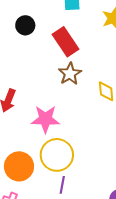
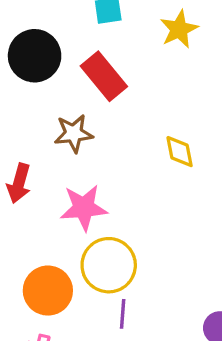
black circle: (25, 25) -> (35, 56), size x1.6
brown star: (70, 74) -> (74, 133), moved, turned 30

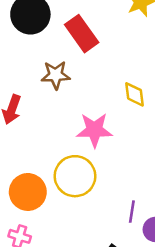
pink star: (84, 208) -> (94, 130), moved
purple line: (123, 314) -> (132, 212), moved

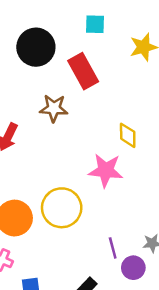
pink star: (94, 130) -> (106, 170), moved
purple line: (132, 212) -> (113, 248), turned -30

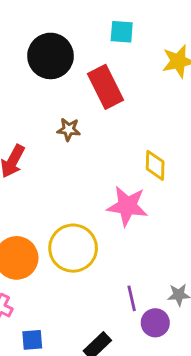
brown star: (54, 108) -> (69, 129), size x0.7

